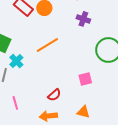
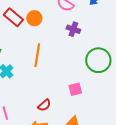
orange line: (47, 45) -> (37, 55), turned -50

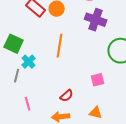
purple cross: (73, 29) -> (96, 20), size x1.5

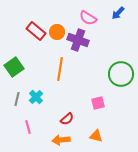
purple cross: (96, 20) -> (78, 40), moved
green square: (14, 44) -> (14, 67), turned 30
cyan cross: (29, 62) -> (36, 97), moved

